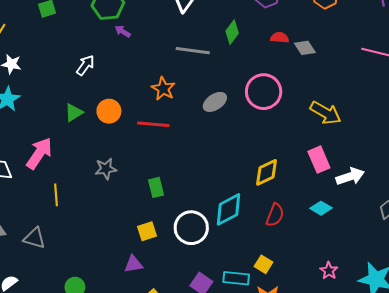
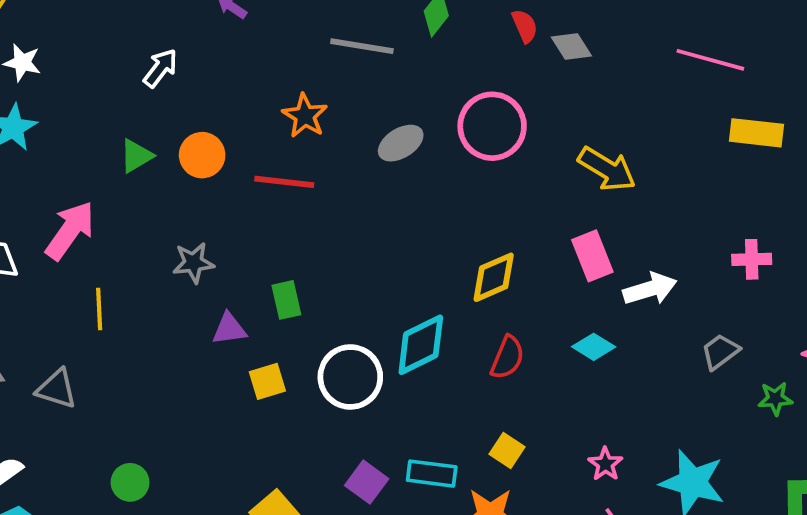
red semicircle: (280, 38) -> (525, 26), turned 60
purple triangle: (133, 264) -> (229, 329), moved
yellow square: (264, 264) -> (507, 451), moved

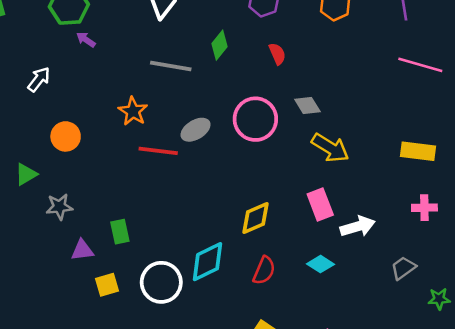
gray diamond: (571, 47) -> (307, 106), moved
pink line: (710, 60) -> (420, 65), moved
yellow rectangle: (757, 133) -> (418, 151), moved
green triangle: (136, 156) -> (26, 174), moved
red line: (284, 182) -> (158, 151), moved

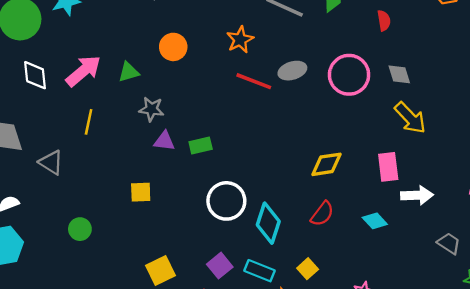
green rectangle: (120, 232) -> (201, 146), turned 75
purple triangle: (82, 250) -> (164, 141), moved
cyan diamond: (208, 262) -> (268, 223), moved, turned -60
gray trapezoid: (403, 268) -> (449, 243), turned 55
yellow square: (107, 285) -> (141, 192), moved

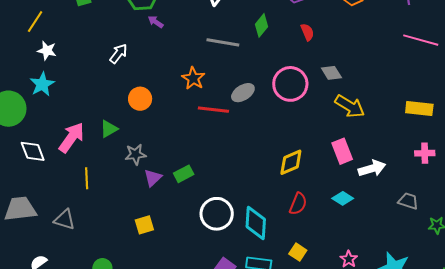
purple triangle: (164, 141) -> (153, 178), turned -36

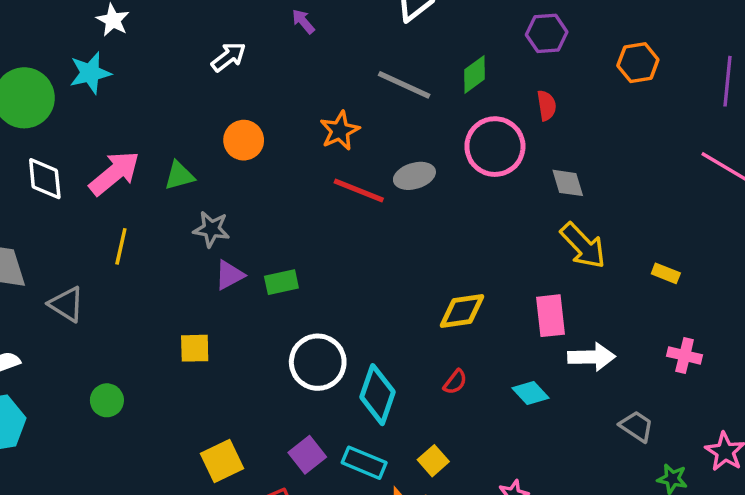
pink circle: (290, 84) -> (495, 147), moved
yellow rectangle: (419, 108) -> (666, 273), moved, size x0.6
red semicircle: (298, 204) -> (455, 382), size x0.7

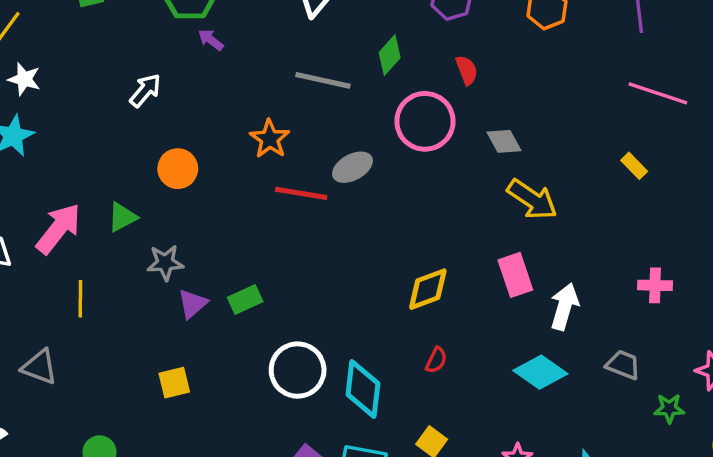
yellow rectangle: (666, 273) -> (634, 166), moved, turned 36
white arrow: (592, 357) -> (564, 307), turned -60
cyan diamond: (531, 393) -> (540, 372), moved, size x1.4

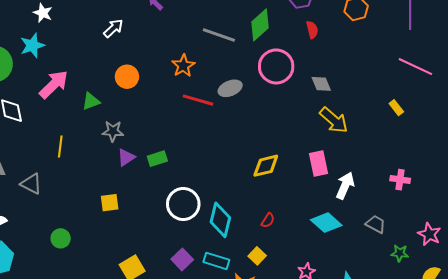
green diamond: (390, 55) -> (260, 25), size x1.4
red semicircle: (467, 70) -> (312, 30), moved
pink arrow: (58, 229) -> (54, 84), moved
red semicircle: (436, 360) -> (268, 220), moved

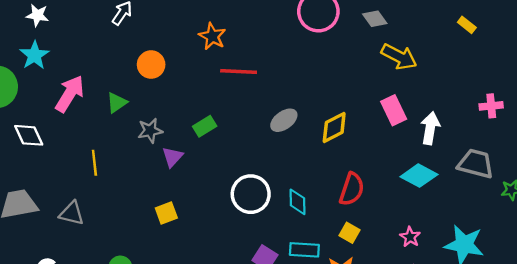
gray ellipse: (230, 88) -> (284, 120), moved
green rectangle: (157, 159) -> (205, 126), moved
cyan diamond: (220, 220) -> (298, 202), size x0.7
red semicircle: (268, 220) -> (352, 189), size x1.8
gray trapezoid: (376, 224) -> (476, 164), size x1.5

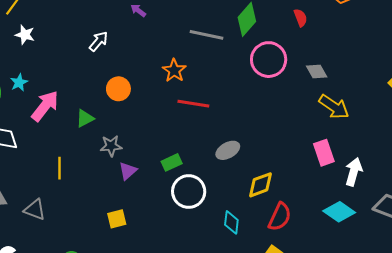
cyan star: (34, 55) -> (19, 82), moved, size x0.7
green rectangle: (205, 126) -> (172, 162), moved
yellow diamond: (334, 127) -> (260, 185), moved
white circle: (251, 194) -> (189, 192), moved

